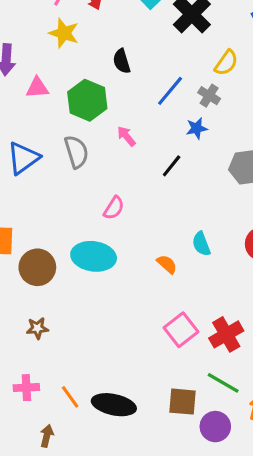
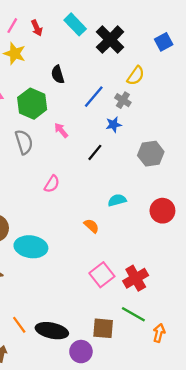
cyan semicircle: (201, 244) -> (117, 200), moved, turned 96
cyan ellipse: (94, 256) -> (31, 247), moved
purple circle: (215, 427) -> (81, 352), moved

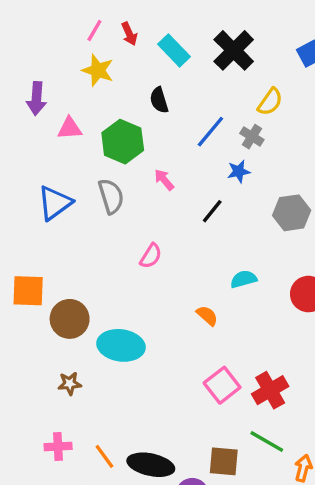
cyan rectangle: (75, 24) -> (174, 50), moved

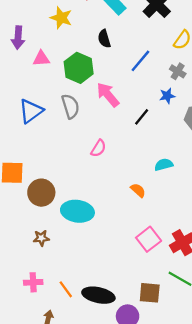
gray cross: (252, 137) -> (178, 71), moved
blue star: (239, 171) -> (167, 96), moved
pink arrow: (164, 180) -> (108, 95), size x1.6

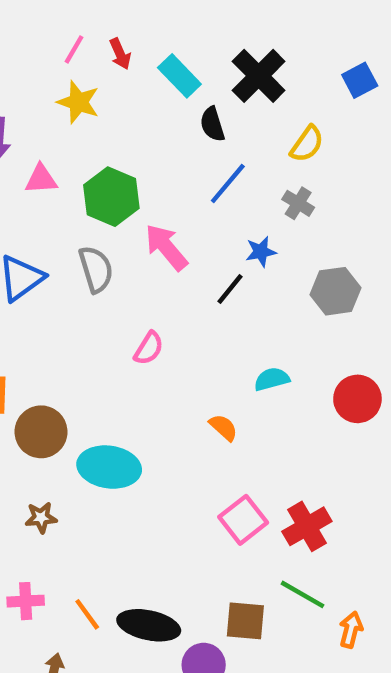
black semicircle: (104, 39) -> (212, 124), moved
blue star: (167, 96) -> (261, 252), moved

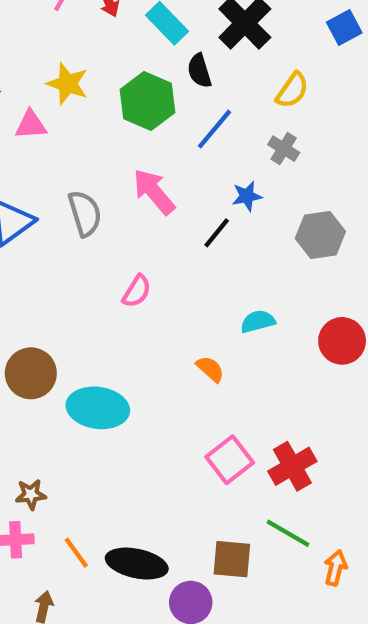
yellow star: (78, 102) -> (68, 84), moved
green hexagon: (111, 197) -> (148, 101), moved
brown star: (41, 518) -> (31, 494), moved

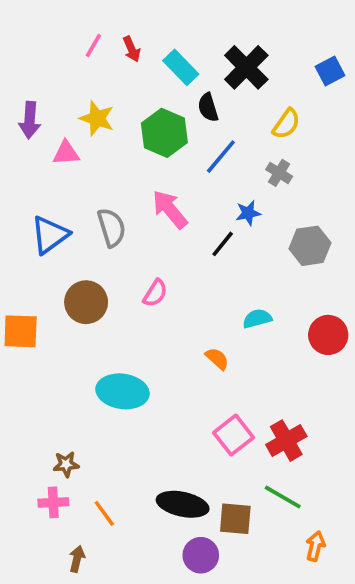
brown circle: (31, 373) -> (86, 302), moved
black ellipse: (137, 564) -> (183, 504), moved
orange arrow: (336, 568) -> (315, 546), moved

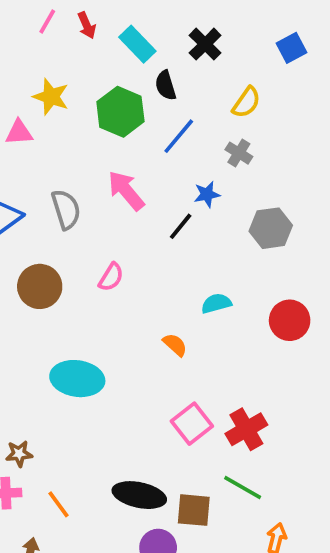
black cross: (246, 67) -> (205, 44), size x0.7

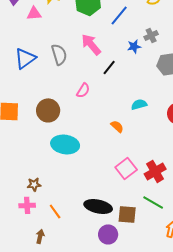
gray cross: (239, 153) -> (151, 35), moved, turned 32
black line: (181, 226) -> (109, 67), moved
brown circle: (40, 286) -> (48, 110), moved

